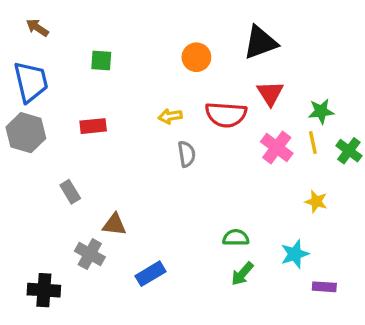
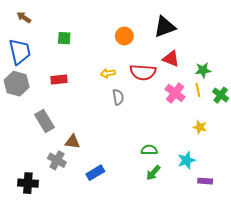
red triangle: (270, 93) -> (171, 59), turned -36
gray rectangle: (70, 192) -> (45, 121), size x1.5

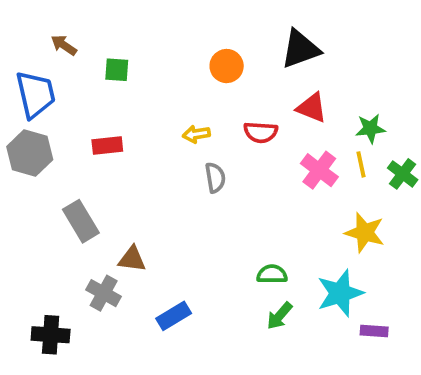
brown arrow: (24, 17) -> (64, 45), moved
red semicircle: (143, 72) -> (261, 132), size x0.7
yellow star: (200, 127) -> (365, 233), size x1.5
cyan star: (186, 160) -> (340, 293), size x1.4

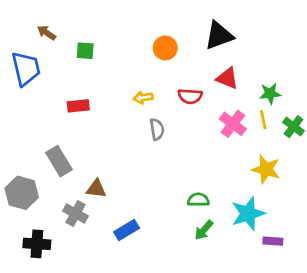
gray hexagon: (30, 153) -> (22, 193), moved

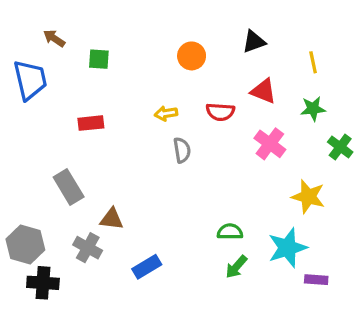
black triangle: (219, 36) -> (254, 42), size x0.7
yellow line: (263, 120) -> (313, 62), moved
gray hexagon: (22, 193) -> (25, 244), moved

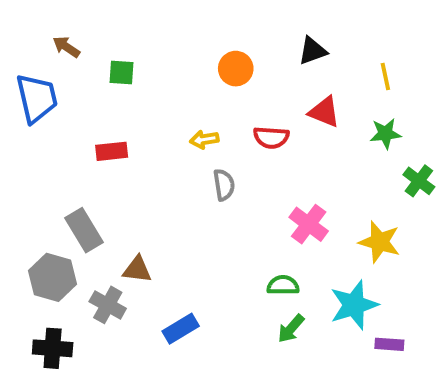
pink cross: (270, 144) -> (309, 224), moved
gray hexagon: (25, 244) -> (53, 277), moved

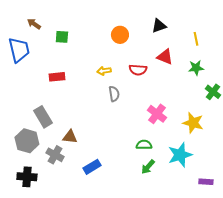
purple rectangle: (389, 344) -> (206, 182), moved

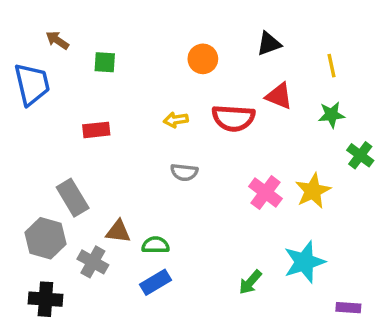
red semicircle: (138, 70) -> (233, 118), size x1.4
gray semicircle: (114, 94) -> (184, 172), moved, turned 105
yellow star: (193, 123) -> (313, 191), moved, turned 30
green semicircle: (144, 145) -> (155, 245), moved

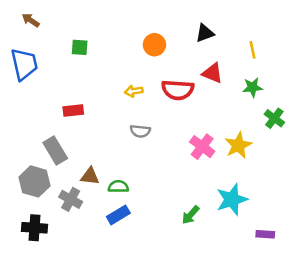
brown arrow: (57, 40) -> (31, 20), moved
red rectangle: (96, 130) -> (73, 110), moved

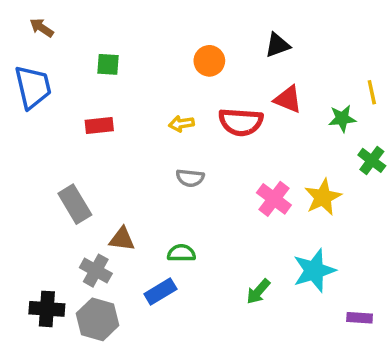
yellow line: (252, 50) -> (372, 92), moved
red rectangle: (73, 110) -> (99, 125), moved
gray hexagon: (35, 181) -> (98, 319), moved
green semicircle: (118, 187) -> (181, 253), moved

